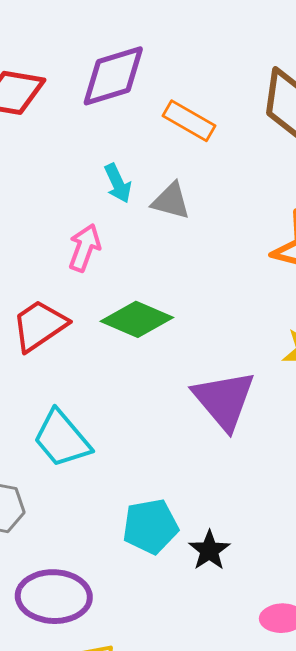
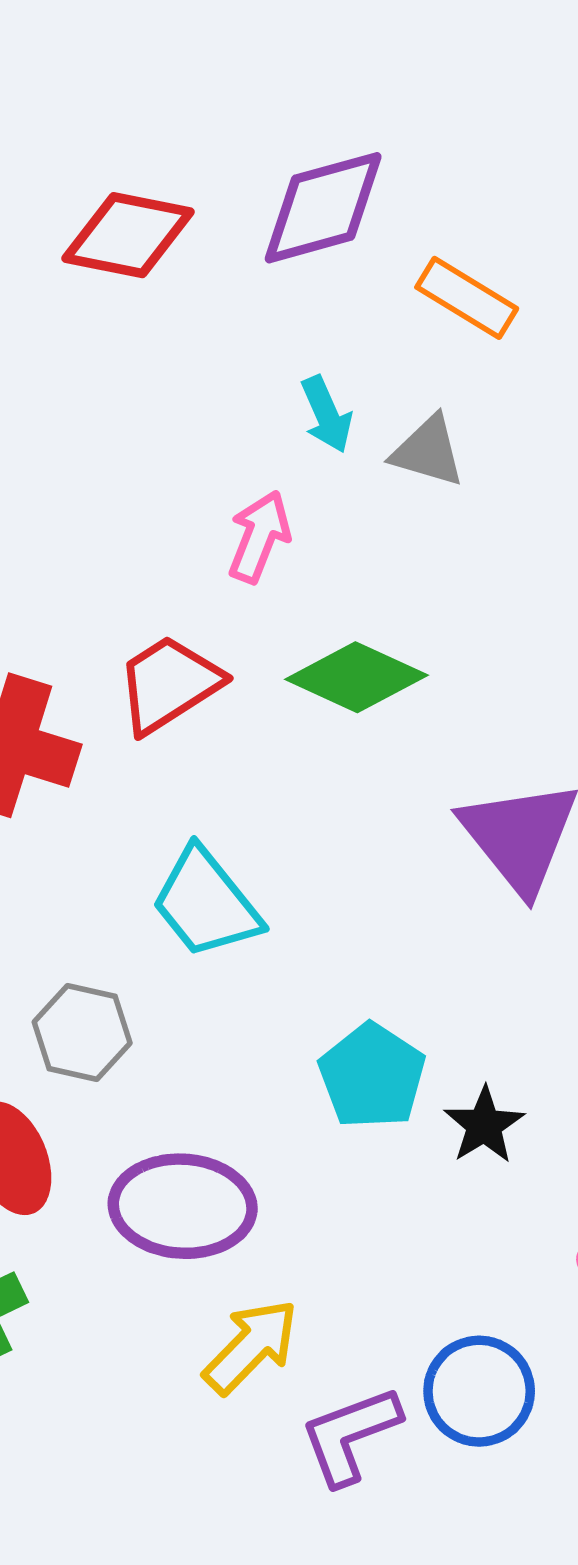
cyan pentagon: (150, 526) -> (372, 1076), turned -30

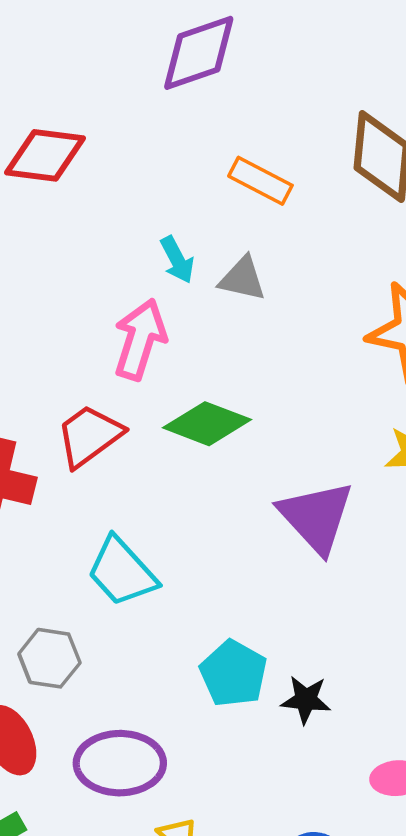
purple diamond: (323, 208) -> (199, 53), moved
pink arrow: (259, 537) -> (140, 339), size x1.4
black star: (484, 1125) -> (306, 700), turned -30

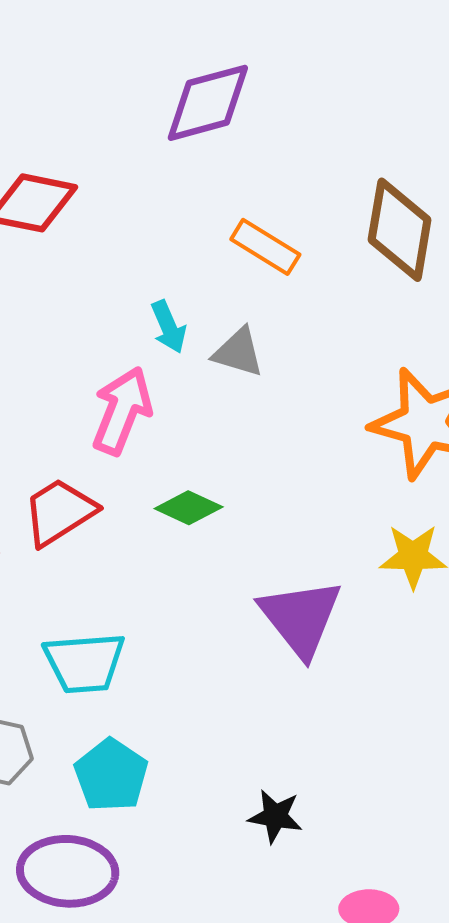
green diamond: (207, 424) -> (189, 508), size x0.7
cyan trapezoid: (122, 572) -> (84, 663), turned -56
cyan pentagon: (233, 673) -> (111, 775), moved

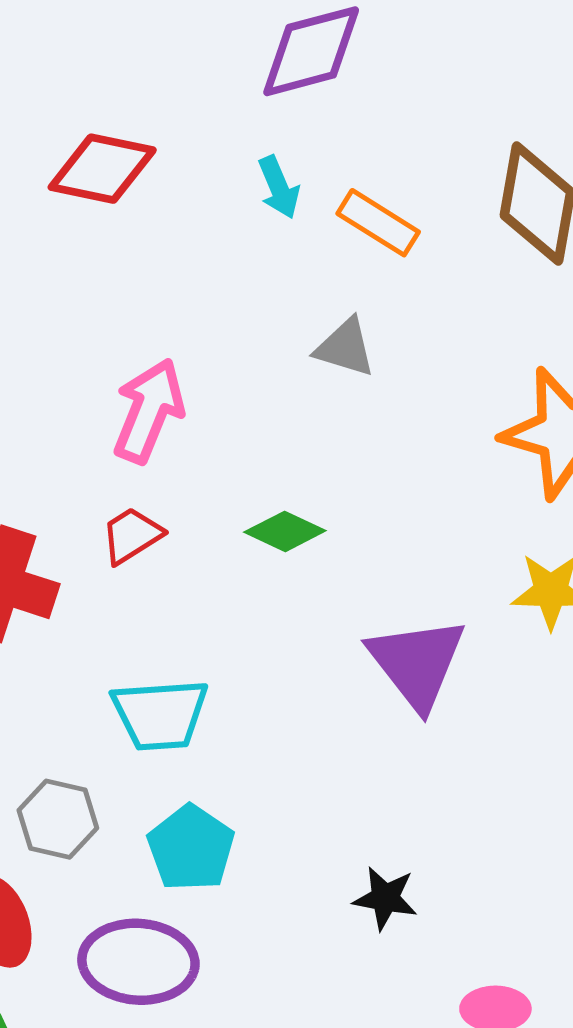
cyan arrow: (169, 327) -> (279, 187), moved
pink arrow: (122, 411) -> (149, 411), moved
red trapezoid: (59, 512) -> (132, 535), size x0.7

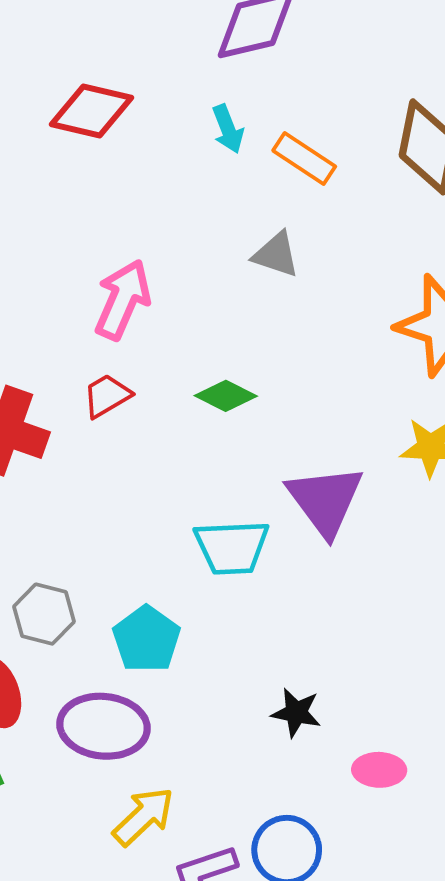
cyan trapezoid: (160, 715) -> (232, 547), moved
black star: (385, 898) -> (296, 713), moved

